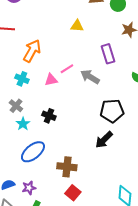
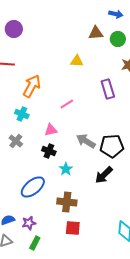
gray arrow: (90, 77) -> (86, 141), moved
pink triangle: (51, 80) -> (51, 130), moved
cyan star: (23, 124) -> (66, 169), moved
red square: (73, 193) -> (73, 228), turned -35

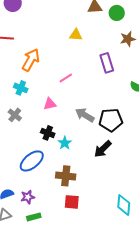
black cross: (49, 151) -> (48, 133), moved
green rectangle: (35, 243) -> (34, 217), turned 48

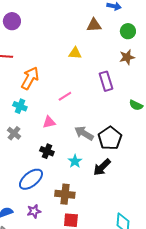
green circle: (117, 13) -> (128, 31), moved
black pentagon: (111, 120) -> (110, 138), turned -30
cyan star: (65, 143) -> (75, 161), moved
purple star: (28, 197) -> (34, 211), moved

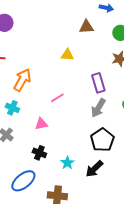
gray arrow: (84, 133) -> (98, 108), moved, turned -90

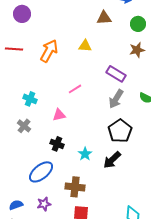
orange arrow: (22, 80) -> (49, 51), moved
purple rectangle: (98, 83) -> (116, 74), turned -42

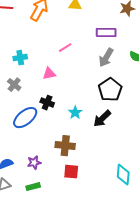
purple rectangle: (116, 74) -> (106, 33), turned -30
cyan cross: (30, 99) -> (20, 58), turned -32
blue ellipse: (41, 172) -> (25, 118), moved

